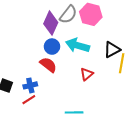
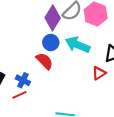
red triangle: (87, 74) -> (99, 73), moved
blue cross: (30, 85) -> (23, 80), turned 32

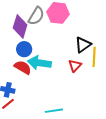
cyan arrow: (78, 45) -> (39, 63), moved

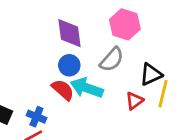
gray semicircle: (36, 16) -> (112, 59), moved
purple diamond: (20, 26) -> (70, 33), turned -35

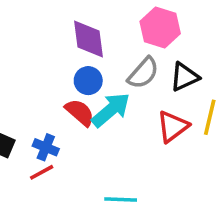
black triangle: (151, 74) -> (185, 77), moved
cyan arrow: (87, 88) -> (111, 110), turned 120
red triangle: (134, 101) -> (173, 126), size x1.4

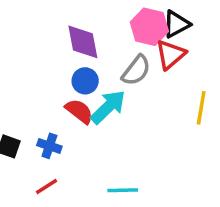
black triangle: (185, 77) -> (176, 24), moved
red triangle: (173, 126) -> (171, 54), moved
red line: (42, 172) -> (47, 186), moved

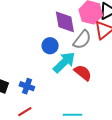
purple diamond: (83, 42) -> (65, 22), moved
red semicircle: (79, 111) -> (83, 73), moved

